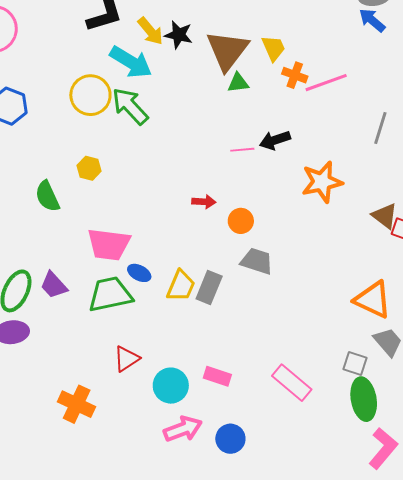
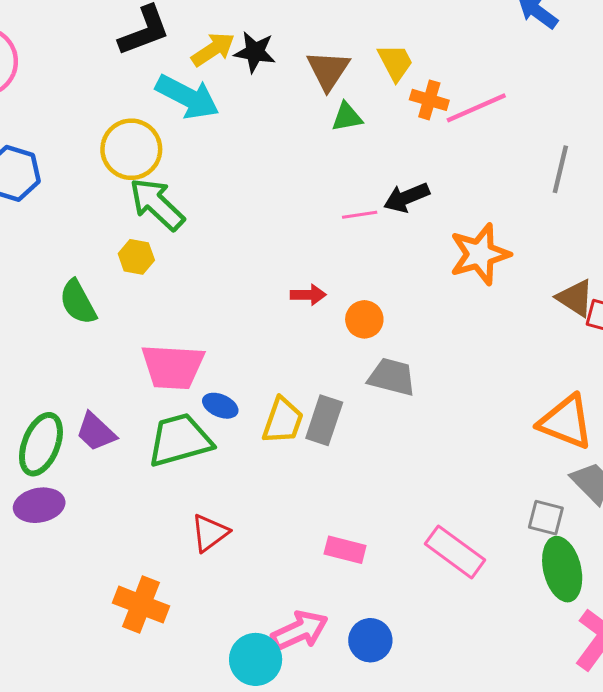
yellow arrow: (150, 31) -> (213, 49), turned -80
brown triangle: (227, 50) -> (328, 70), size x0.7
green arrow: (130, 106) -> (157, 204), moved
cyan circle: (171, 386) -> (256, 659), moved

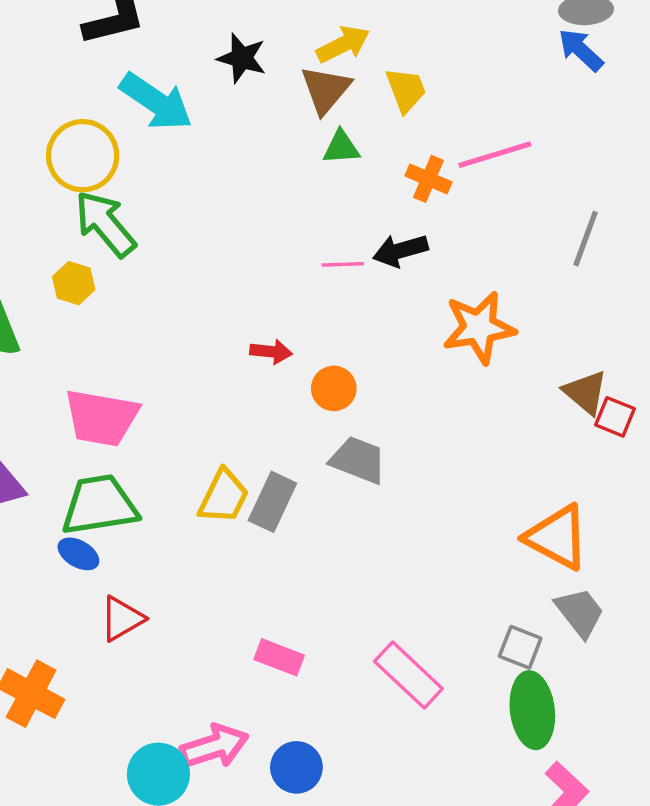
yellow arrow: (213, 49) -> (343, 44), moved
orange cross: (429, 100) -> (428, 179), moved
blue ellipse: (220, 406) -> (78, 554), moved

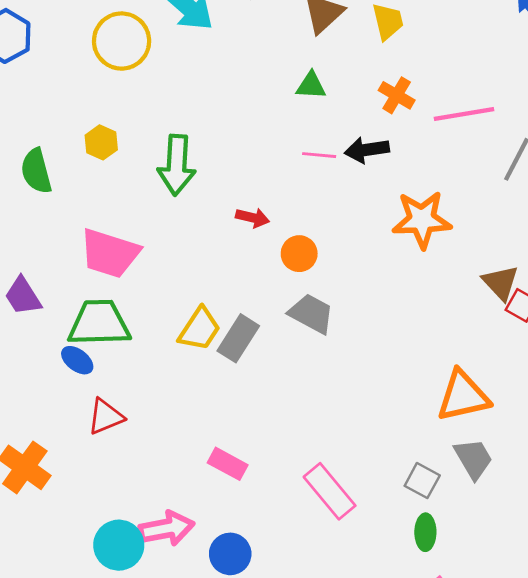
green triangle: (341, 147) -> (311, 86), moved
pink line: (495, 155) -> (464, 114), moved
green arrow: (105, 224) -> (177, 165), moved, turned -144
orange triangle: (557, 537) -> (463, 396), turned -48
green ellipse: (532, 710) -> (425, 532), size x0.6

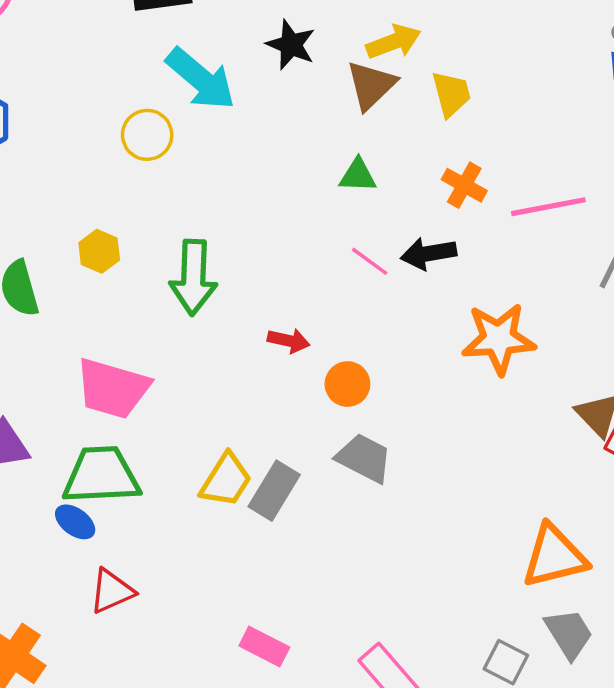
yellow circle: (122, 41) -> (147, 135), moved, size x0.7
pink line: (319, 155) -> (370, 261), turned 32

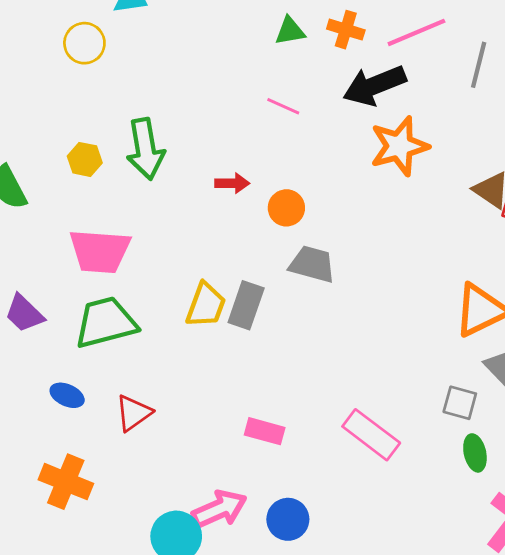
green triangle: (358, 175) -> (290, 31), moved
yellow hexagon: (99, 251) -> (85, 159), moved
black arrow: (429, 254) -> (374, 86), moved, size x1.4
blue ellipse: (75, 522) -> (67, 395), moved

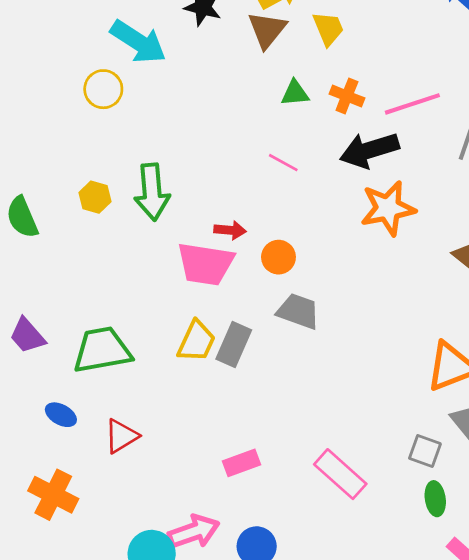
pink trapezoid: (100, 251) -> (205, 264), moved
pink rectangle: (265, 431) -> (242, 463), turned -40

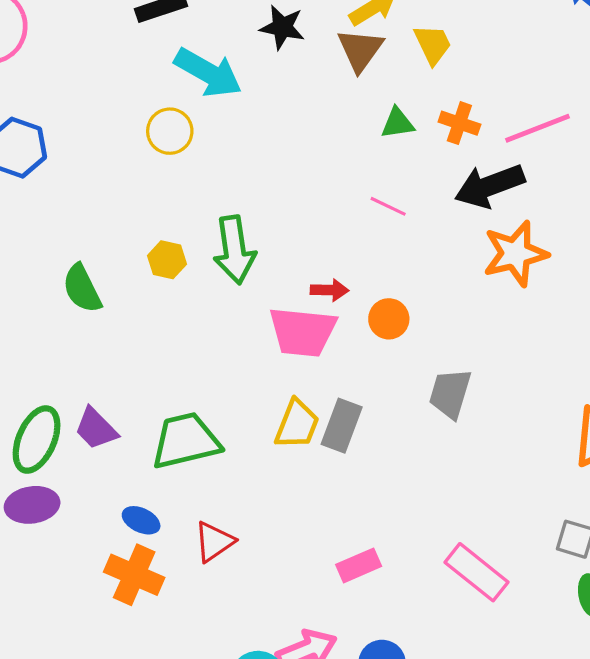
gray trapezoid: (298, 311) -> (450, 393), moved, turned -90
orange cross: (53, 495) -> (134, 575), moved

